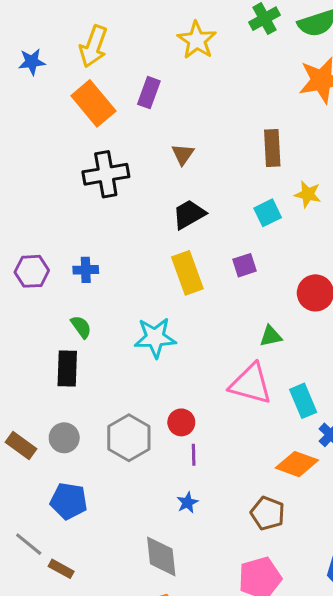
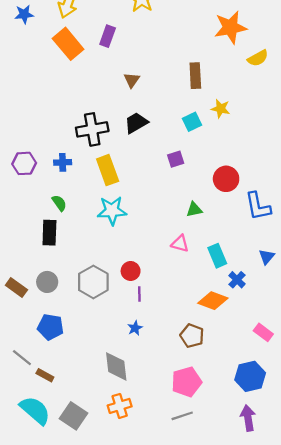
black cross: (106, 174) -> (92, 129), moved
yellow rectangle: (187, 273) -> (108, 170), moved
pink triangle: (251, 384) -> (180, 244), size x0.6

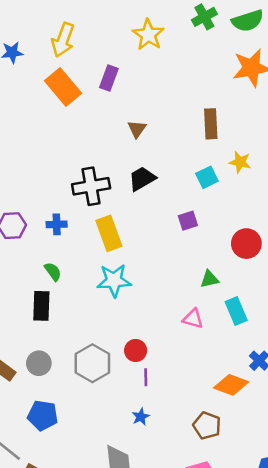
cyan rectangle: (217, 256) -> (236, 311), moved

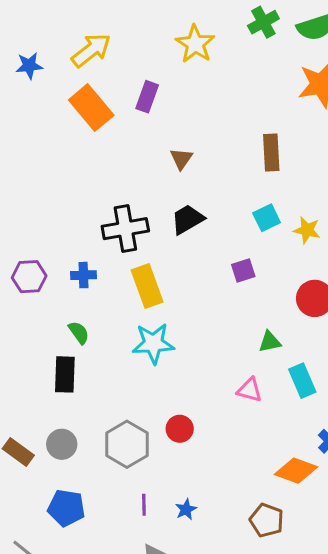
yellow arrow: (63, 40) -> (91, 50), turned -148
yellow star: (240, 162) -> (307, 230), moved
purple line: (146, 377) -> (144, 505), moved

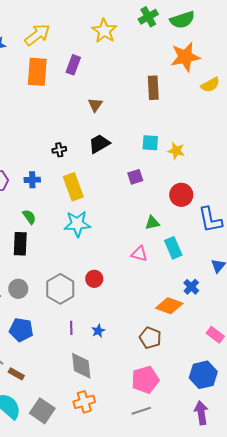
orange rectangle: (91, 108) -> (37, 72), turned 44
brown rectangle: (271, 153) -> (153, 88), moved
cyan square: (267, 218) -> (150, 143), turned 30
black cross: (125, 229) -> (59, 150), size x0.5

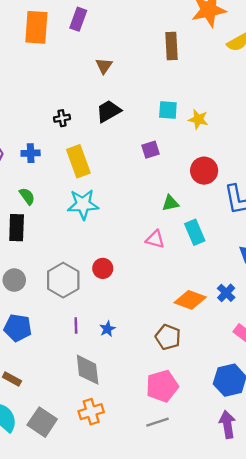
blue cross: (191, 287) -> (226, 293), moved

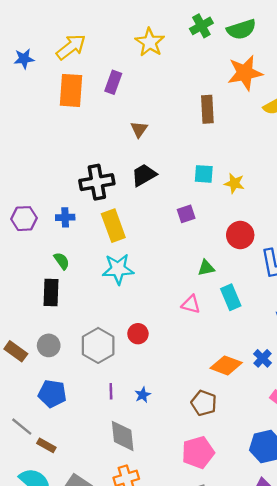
black cross: (62, 118) -> (97, 182), size x2.0

